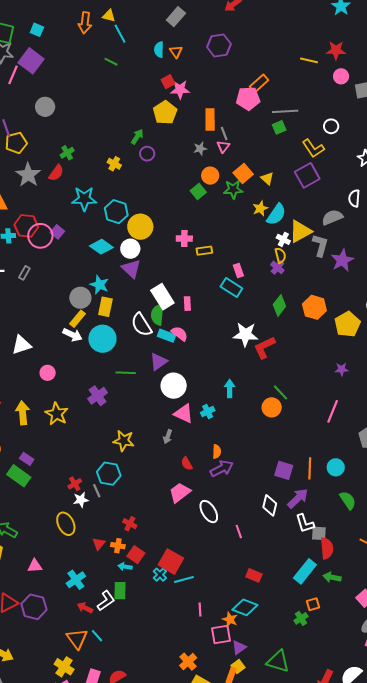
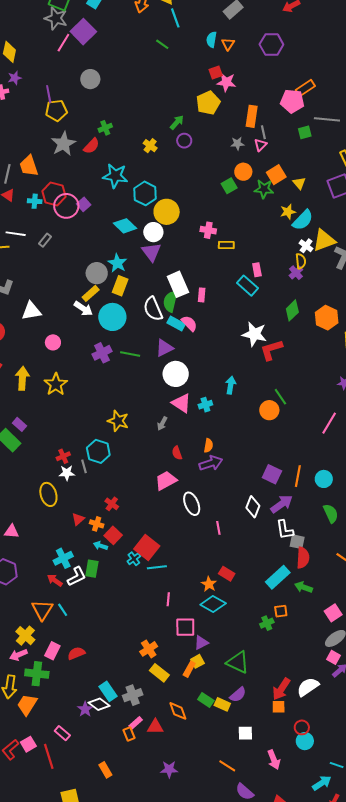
green square: (279, 127) -> (305, 132), moved
purple cross: (98, 396) -> (102, 353), moved
cyan cross: (76, 580) -> (63, 558), moved
orange star: (230, 619) -> (209, 584), moved

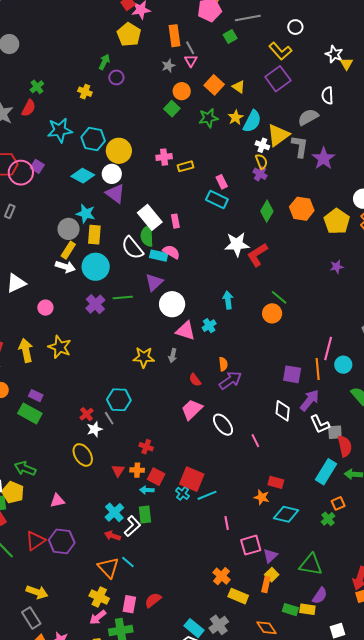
green star: (264, 189) -> (208, 118), moved
yellow star: (118, 421) -> (144, 357), moved
pink line: (329, 423) -> (328, 348), moved
cyan diamond: (213, 604) -> (286, 514), moved

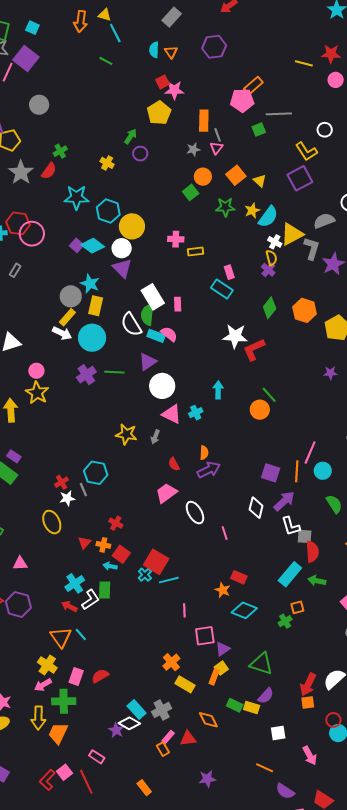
purple square: (37, 166) -> (77, 245), moved
yellow star: (60, 347) -> (37, 393), moved

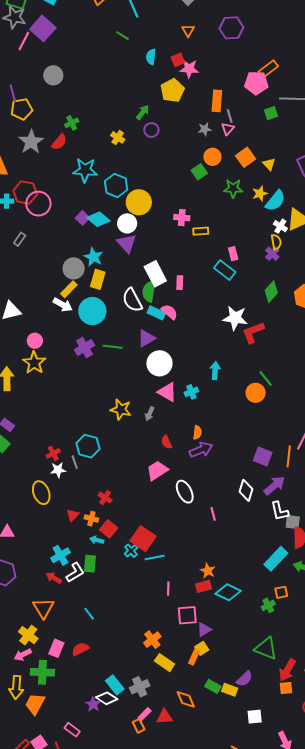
cyan semicircle: (154, 50) -> (151, 57), moved
red rectangle: (239, 577) -> (204, 586), moved, turned -42
cyan line: (81, 635) -> (89, 614), moved
green triangle: (261, 664) -> (266, 648), moved

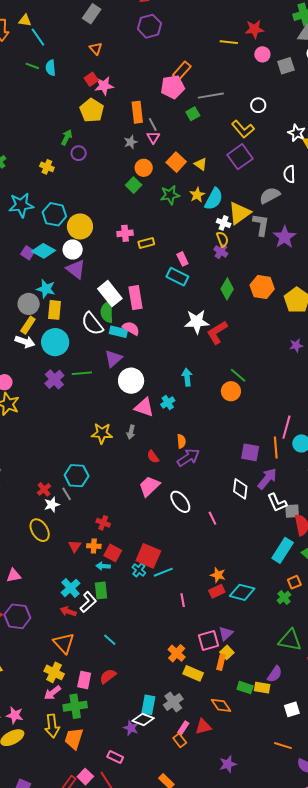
purple hexagon: (231, 28) -> (149, 26), moved
cyan semicircle: (151, 57) -> (51, 68), moved
pink rectangle: (180, 283) -> (136, 298), size x1.6
pink square: (187, 615) -> (208, 640), moved
cyan rectangle: (115, 685) -> (148, 705), turned 60

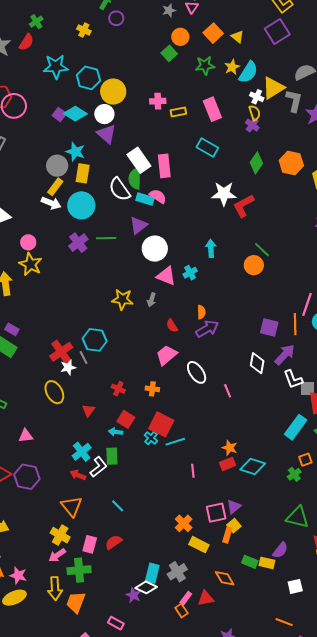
pink rectangle: (182, 259) -> (212, 109), moved, size x1.6
red cross: (44, 489) -> (61, 352), size x1.6
orange cross: (94, 546) -> (152, 389), moved

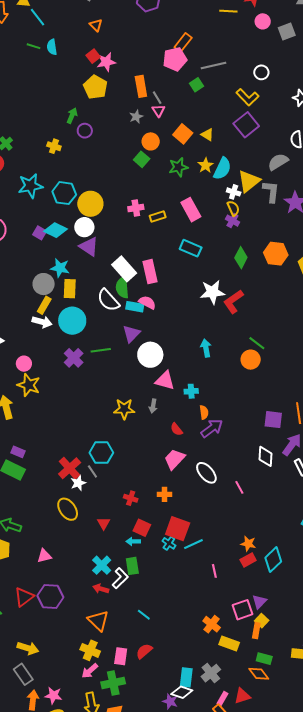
cyan cross: (190, 273) -> (191, 391), moved, turned 32
cyan diamond: (253, 467) -> (273, 560), turned -55
green rectangle: (250, 562) -> (264, 659), moved

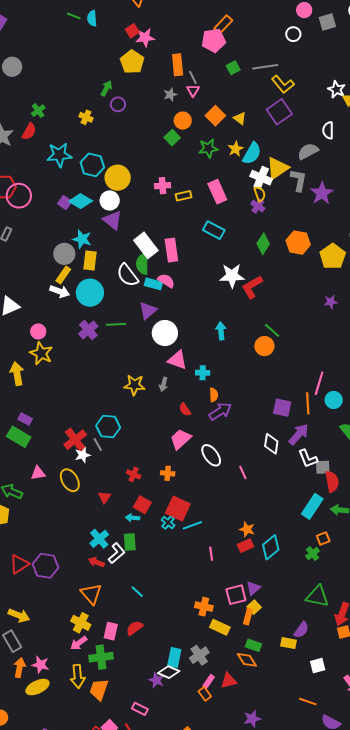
gray line: (213, 66) -> (265, 67), moved
white circle: (261, 72) -> (293, 34), moved
white cross: (234, 192) -> (261, 178), size x1.5
pink triangle: (44, 556) -> (38, 473), moved
orange cross: (212, 624) -> (204, 607), turned -30

